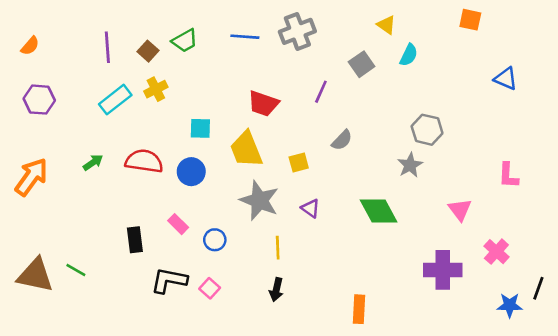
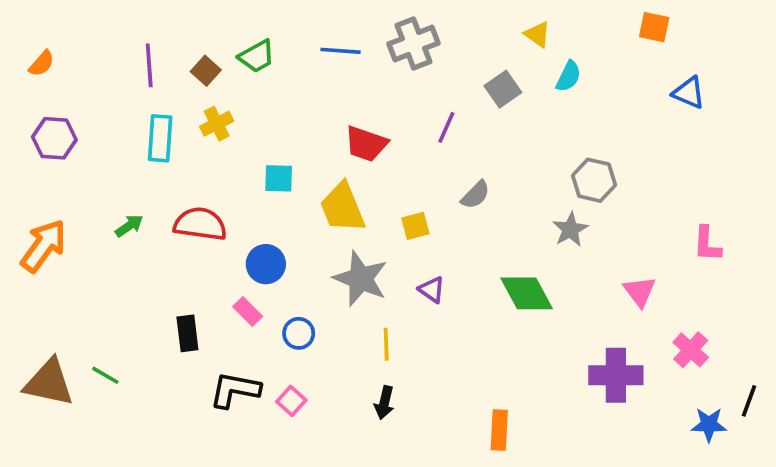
blue triangle: (506, 79) -> (689, 93), moved
cyan rectangle: (115, 100) -> (160, 138), turned -48
blue circle: (191, 172) -> (266, 264), moved

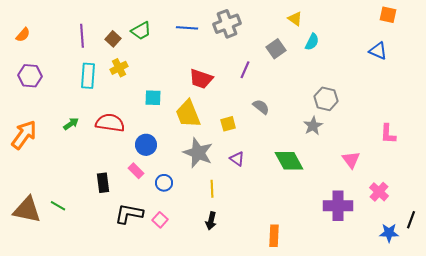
orange square: (654, 27) -> (388, 15), moved
gray semicircle: (476, 195) -> (261, 107), turned -96

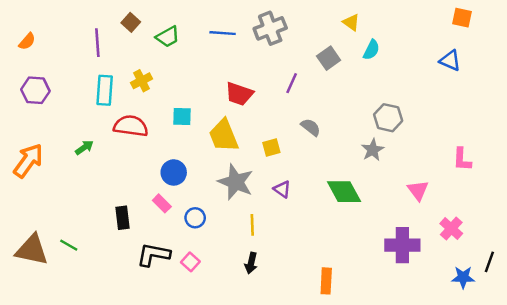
brown square: (113, 39) -> (131, 22), moved
red semicircle: (110, 123) -> (131, 126), moved

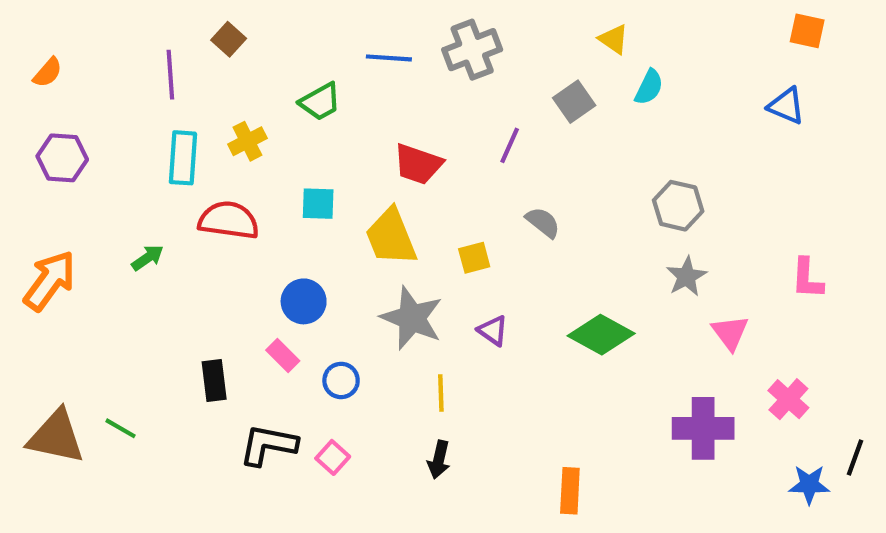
green trapezoid: (168, 37) -> (320, 102), moved
gray star: (373, 150) -> (686, 276), moved
green diamond: (344, 192) -> (601, 335), turned -33

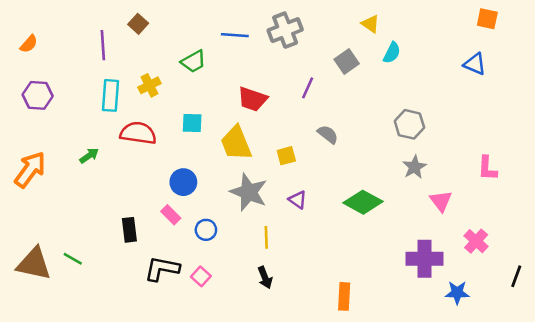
black arrow: (439, 460) -> (265, 278), turned -35
blue star: (809, 485) -> (457, 293), moved

